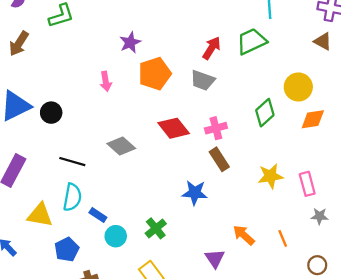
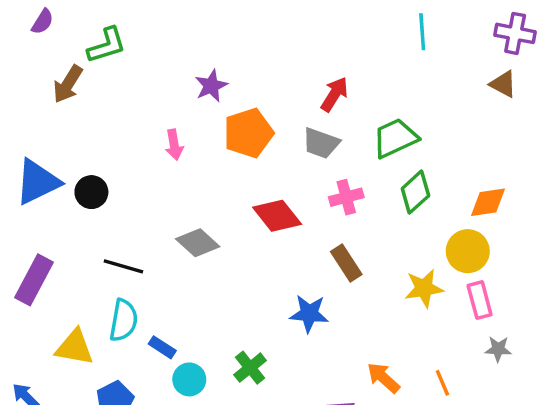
green trapezoid: (252, 41) -> (395, 138), moved
brown arrow: (19, 44) -> (68, 84), moved
yellow circle: (298, 87) -> (468, 251), moved
pink cross: (216, 128) -> (346, 197), moved

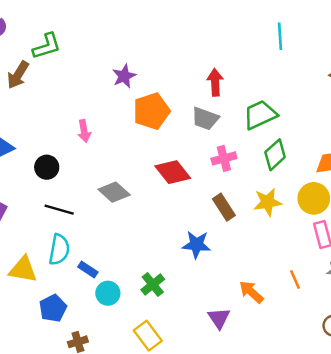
red arrow: (334, 94) -> (215, 82), turned -35
pink arrow: (174, 145) -> (84, 131), moved
black circle: (91, 192) -> (47, 167), moved
yellow star: (424, 288) -> (268, 202), moved
orange line: (442, 383) -> (295, 279), moved

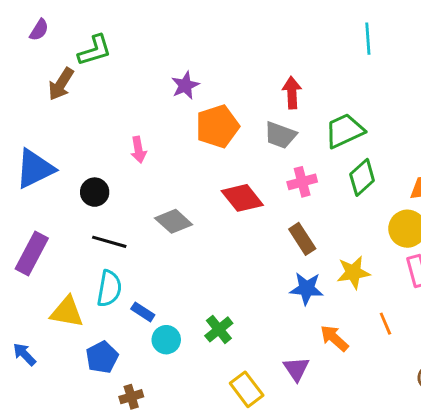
yellow star: (268, 202) -> (353, 272), moved
blue star: (196, 245) -> (307, 289), moved
yellow rectangle: (148, 336) -> (247, 389), moved

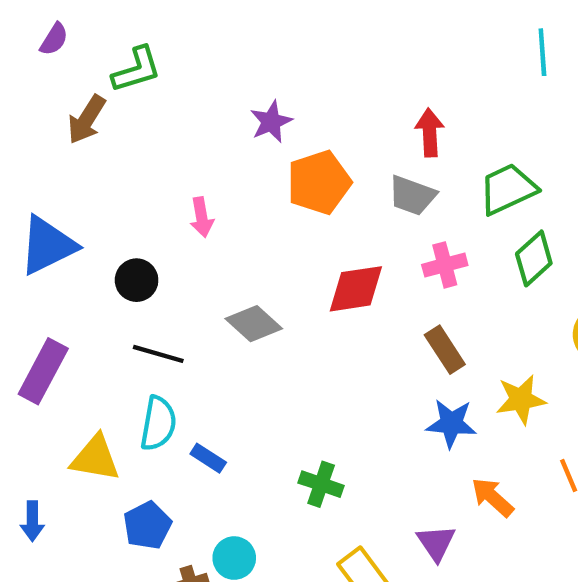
red diamond: (242, 198) -> (356, 289), turned -60
green cross: (219, 329) -> (321, 484), turned -32
cyan circle: (166, 340) -> (234, 558), moved
blue arrow: (24, 354) -> (32, 521), turned -135

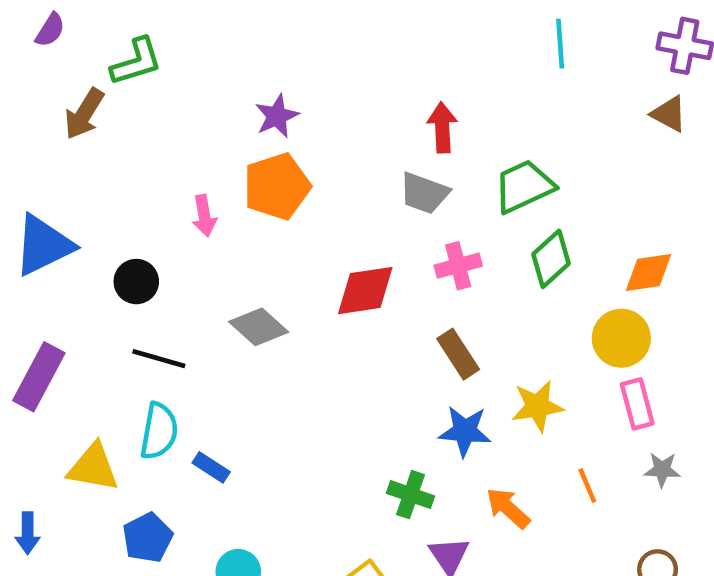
orange pentagon: (319, 182) -> (277, 186), moved
green cross: (321, 484) -> (411, 495), moved

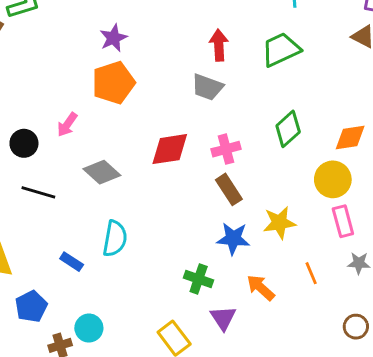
green trapezoid: (524, 186) -> (281, 49), moved
pink arrow: (204, 216) -> (67, 125), moved, turned 45
pink cross: (458, 266) -> (226, 149), moved
cyan semicircle: (159, 431) -> (115, 239), moved

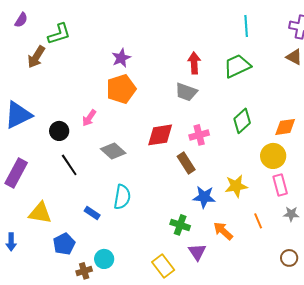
brown rectangle: (229, 189) -> (186, 163), moved
black line: (38, 192) -> (69, 165), turned 40

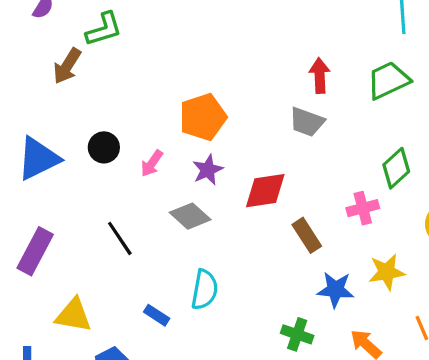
purple star: (121, 58) -> (208, 170), moved
black circle: (59, 131) -> (104, 147), moved
pink cross: (199, 135) -> (363, 208), moved

